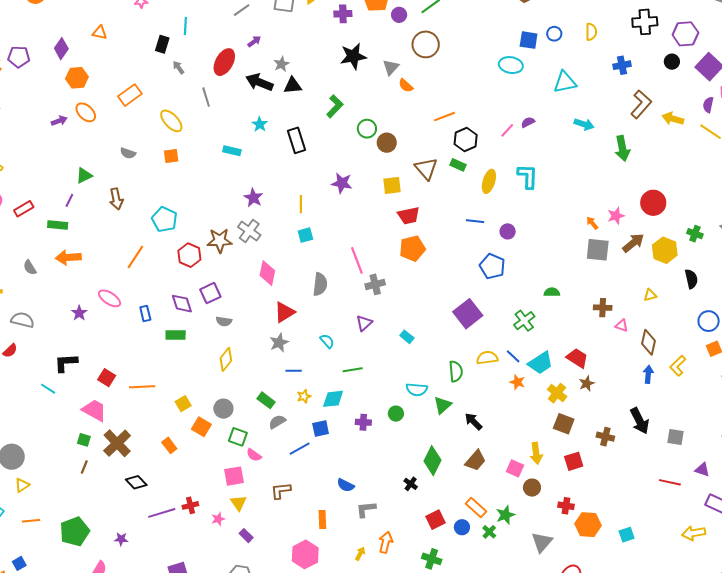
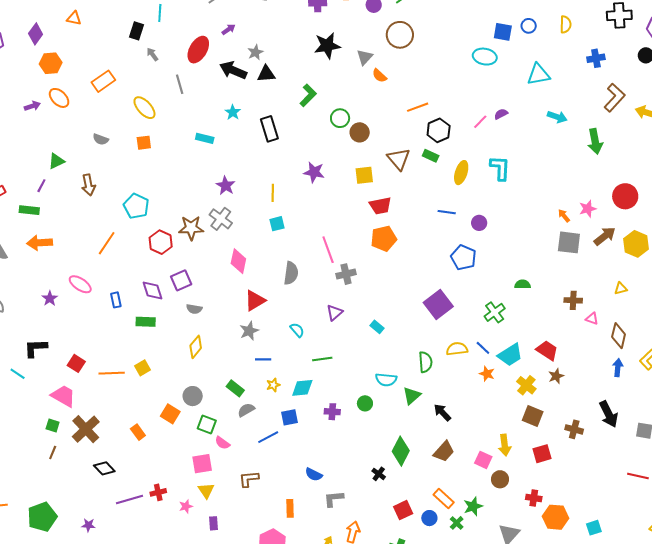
yellow square: (183, 404) -> (142, 368), moved
purple rectangle: (246, 536) -> (213, 523), turned 40

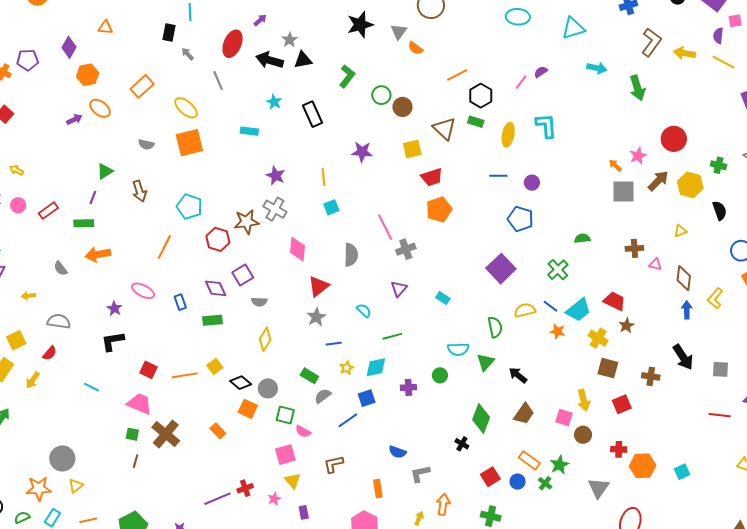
orange square: (144, 143) -> (189, 143), size x1.8
black L-shape: (36, 348) -> (113, 341), moved
black diamond: (104, 468) -> (241, 383), moved

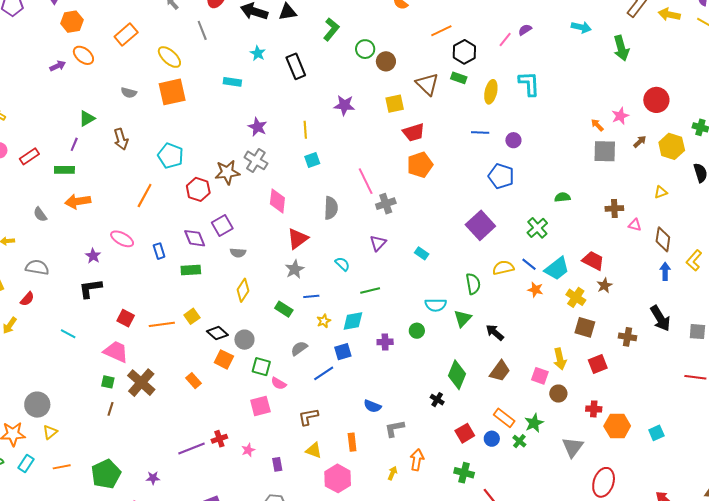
brown arrow: (658, 181) -> (640, 142), size x0.6
green rectangle: (309, 376) -> (284, 309), moved
yellow triangle: (293, 481) -> (314, 450), moved, turned -30

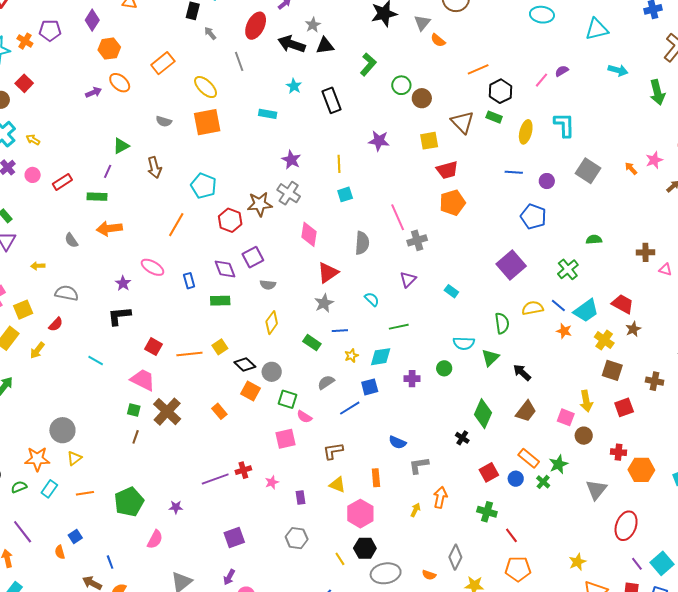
gray square: (605, 151) -> (588, 171), moved, turned 30

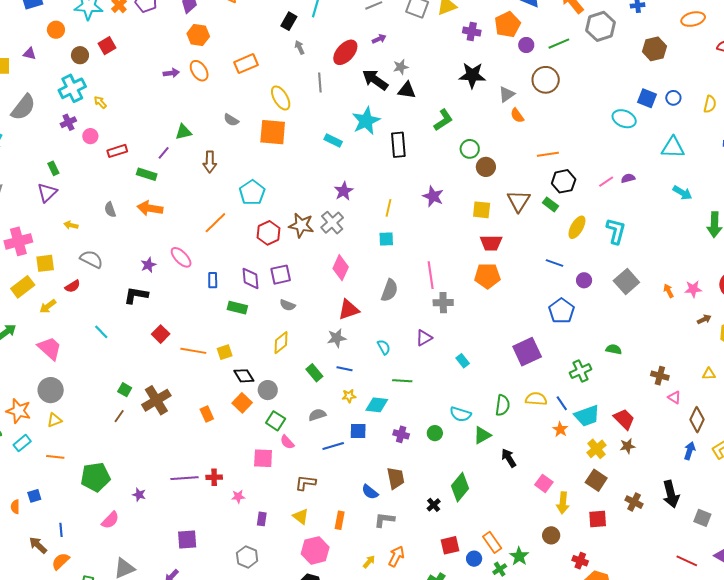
cyan star: (294, 86) -> (366, 121), size x1.8
pink trapezoid: (143, 380) -> (50, 348), moved
brown trapezoid: (526, 411) -> (396, 478), moved, turned -65
pink square: (566, 417) -> (544, 483), moved
green star: (558, 464) -> (519, 556), turned -30

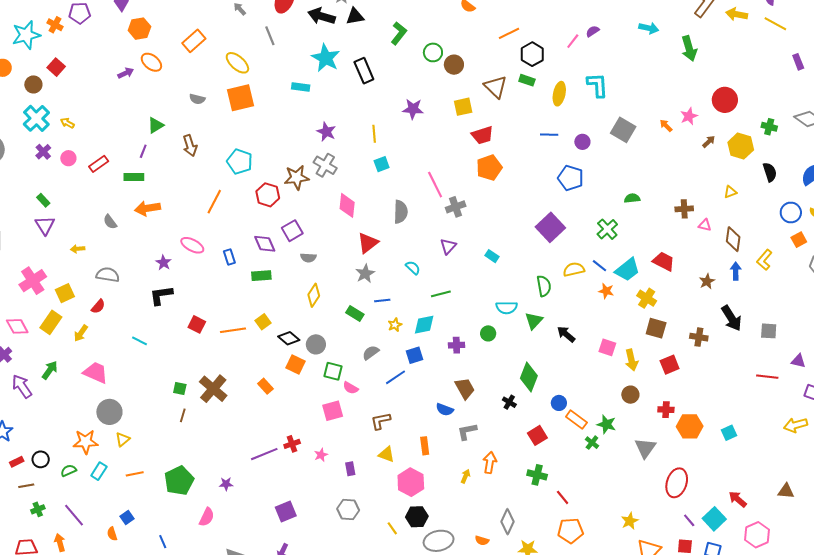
brown star: (627, 446) -> (707, 281), moved
blue circle: (474, 559) -> (559, 403), moved

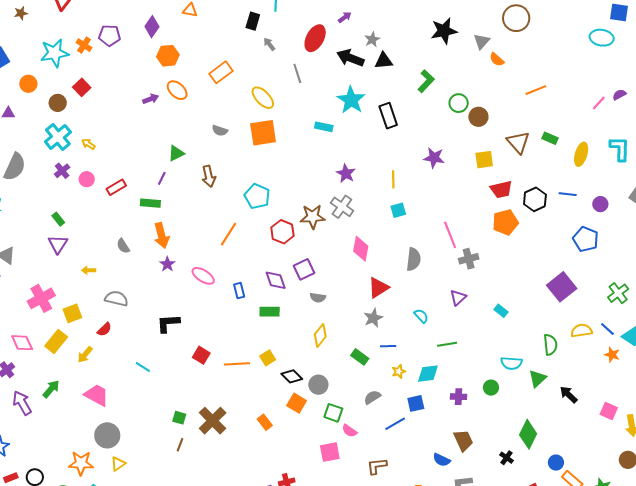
black hexagon: (532, 54) -> (535, 199), moved
orange arrow: (147, 208) -> (161, 235), turned -100
purple star: (163, 263) -> (167, 264), moved

